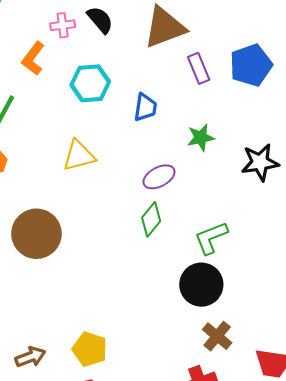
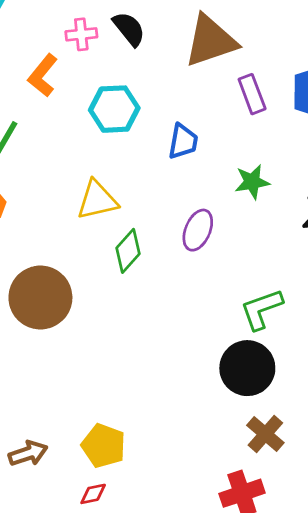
purple ellipse: (159, 177) -> (198, 230), turned -40
green diamond: (151, 219) -> (128, 251), moved

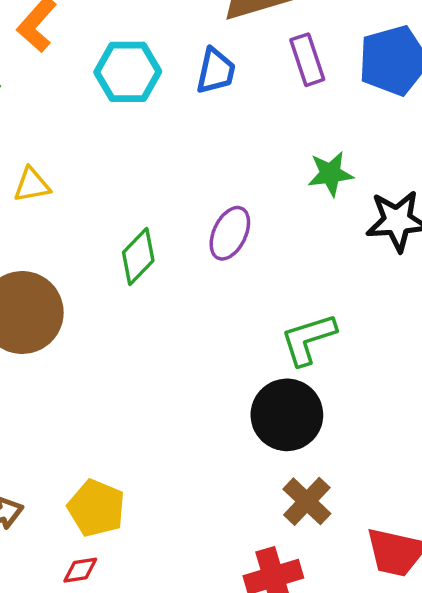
blue trapezoid: (183, 141) -> (216, 71), moved
green star: (252, 182) -> (330, 174), moved
yellow triangle: (97, 200) -> (32, 185), moved, size x0.7

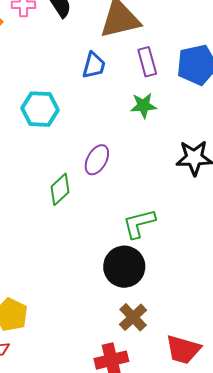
cyan hexagon: (128, 72) -> (40, 109), moved
green star: (330, 174) -> (143, 106), moved
green diamond: (138, 257) -> (60, 189), moved

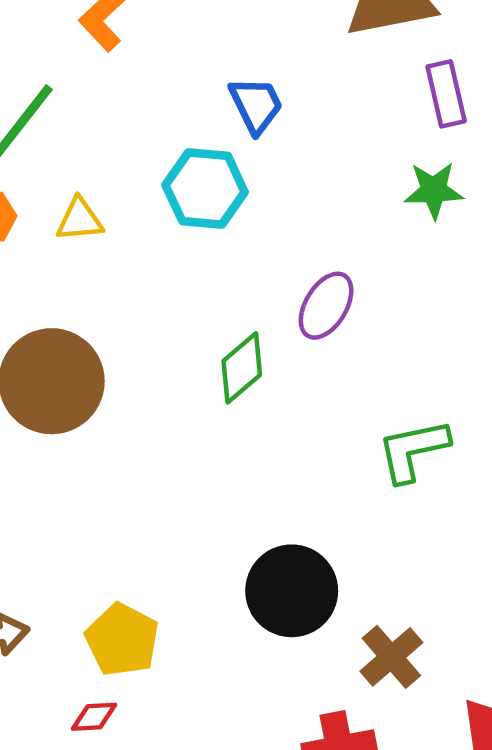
blue trapezoid: (94, 65) -> (256, 105), moved, turned -44
black circle: (124, 267) -> (292, 591), moved

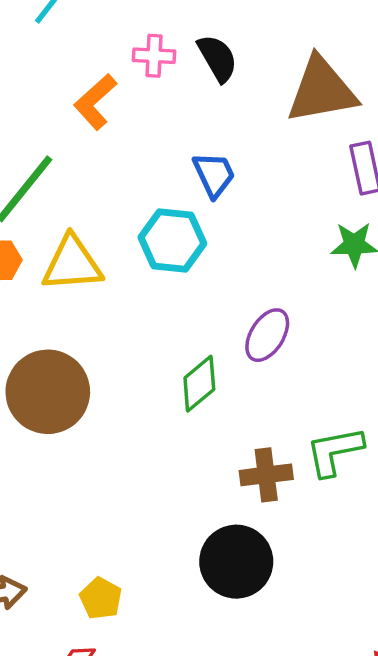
yellow triangle: (80, 220) -> (72, 264), size x1.6
yellow pentagon: (122, 640) -> (101, 598), size x0.7
brown cross: (391, 657) -> (266, 475), moved, turned 33

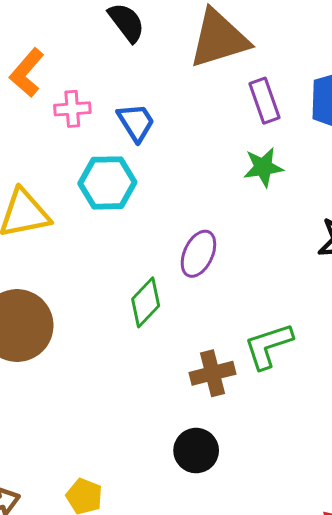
pink cross: (154, 56) -> (72, 109), moved
black circle: (236, 562) -> (196, 451), size x0.7

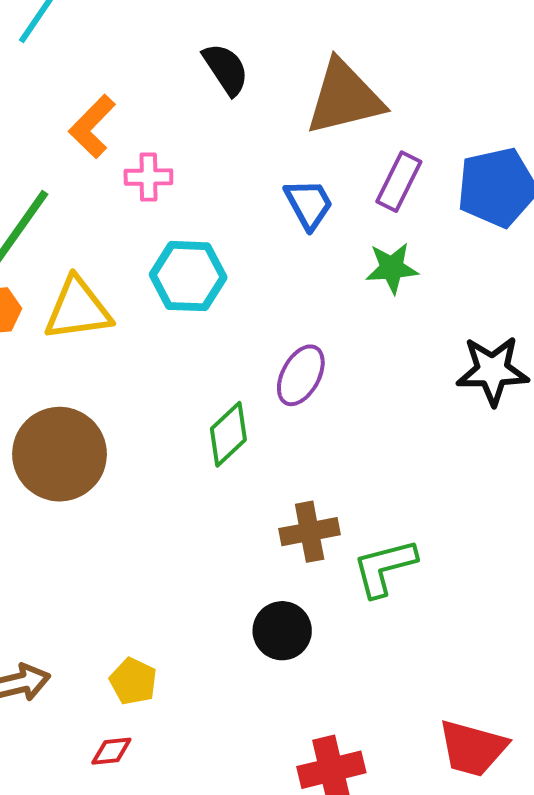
purple rectangle: (265, 101) -> (399, 182), turned 42
blue trapezoid: (136, 122) -> (309, 204), moved
green L-shape: (268, 346) -> (384, 568), moved

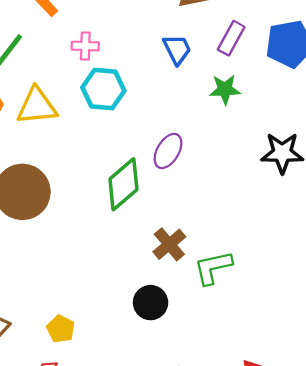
pink cross: (148, 177) -> (85, 46), moved
green diamond: (228, 434) -> (123, 184), size x1.4
brown cross: (310, 532) -> (169, 244), turned -32

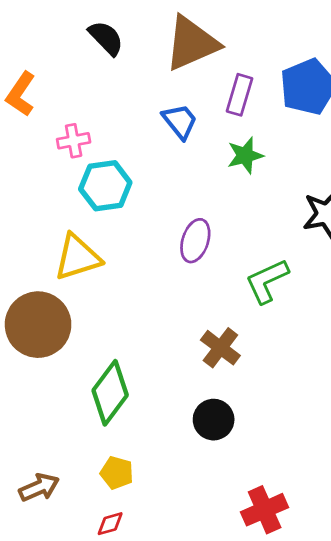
yellow triangle: (37, 106) -> (77, 257), moved
green diamond: (123, 184) -> (110, 393), moved
green L-shape: (213, 268) -> (267, 281), moved

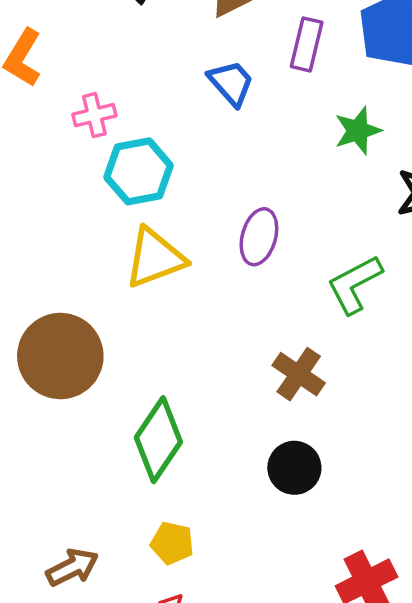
green star: (245, 155) -> (358, 131), moved
yellow triangle: (77, 257) -> (155, 258), moved

